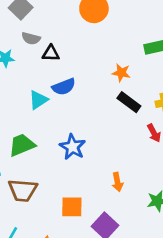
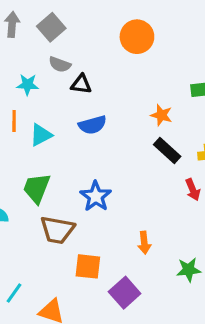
cyan triangle: (38, 100) -> (41, 135), moved
green trapezoid: (22, 145) -> (37, 188), turned -52
brown trapezoid: (23, 190) -> (57, 230), moved

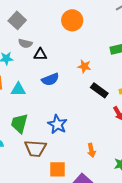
orange star: (161, 115) -> (84, 66), moved
cyan triangle: (41, 135) -> (18, 89), turned 35

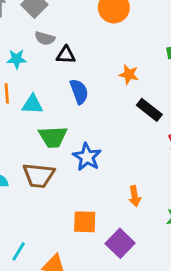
blue semicircle: (50, 79) -> (79, 92), turned -90
green trapezoid: (19, 123) -> (53, 137), moved, turned -110
brown trapezoid: (35, 148) -> (39, 175), moved

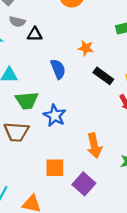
blue semicircle: (79, 92) -> (58, 69), moved
orange arrow: (135, 196) -> (94, 146), size x1.5

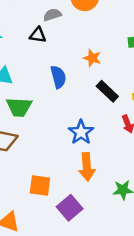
gray semicircle: (17, 22) -> (52, 15), moved, turned 140
blue star: (55, 116) -> (81, 132), moved

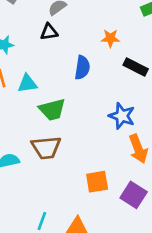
blue semicircle: (58, 77) -> (82, 68), turned 40

